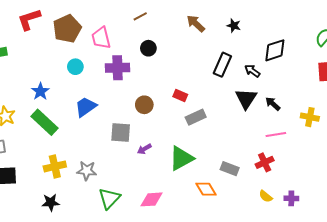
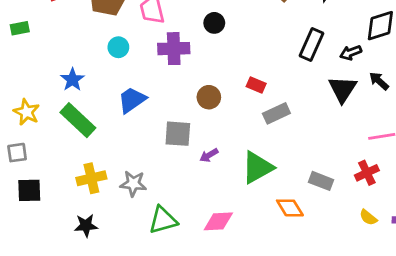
black arrow: (252, 71) -> (351, 53), turned -56
black arrow: (273, 104) -> (379, 81), moved
green triangle: (109, 198) -> (163, 220), turned 30

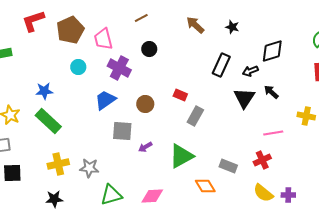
purple cross: (174, 49) -> (119, 68), turned 30
blue star: (72, 80) -> (44, 91), turned 30
blue trapezoid: (132, 100) -> (105, 100), moved
gray rectangle: (276, 113) -> (195, 116), turned -36
yellow semicircle: (368, 217) -> (263, 193), size x1.5

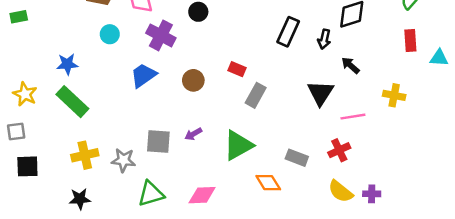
black arrow: (250, 71) -> (324, 39), turned -56
black triangle: (244, 98) -> (321, 93), moved
gray square: (122, 131) -> (158, 141), moved

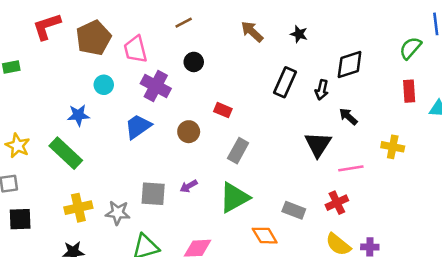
blue star: (67, 64) -> (78, 115), moved
red rectangle: (237, 69) -> (223, 110), moved
gray rectangle: (256, 95) -> (238, 151), moved

